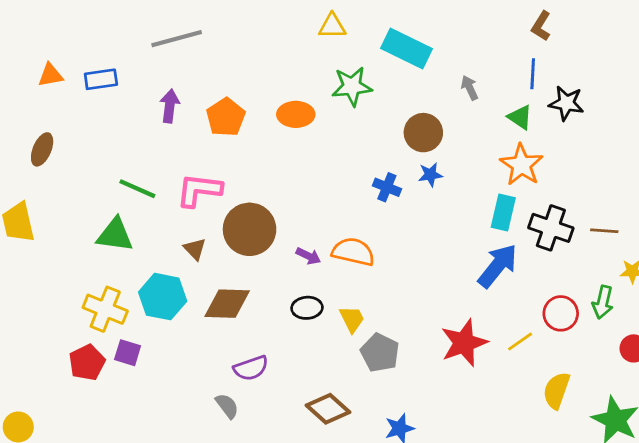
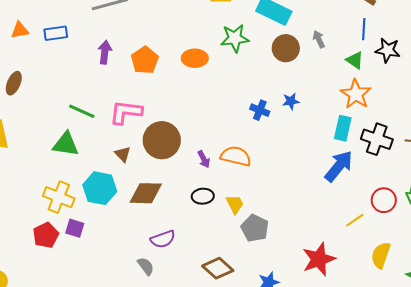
brown circle: (423, 133) -> (286, 48), moved
purple arrow: (308, 256) -> (204, 159), turned 36
red star: (464, 343) -> (319, 259), moved

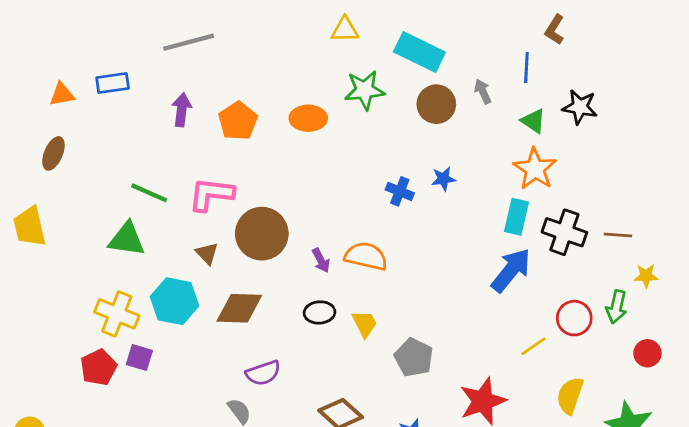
blue line: (364, 29) -> (526, 68), moved
orange triangle: (20, 30) -> (62, 94), moved
gray pentagon: (255, 228) -> (414, 358), moved

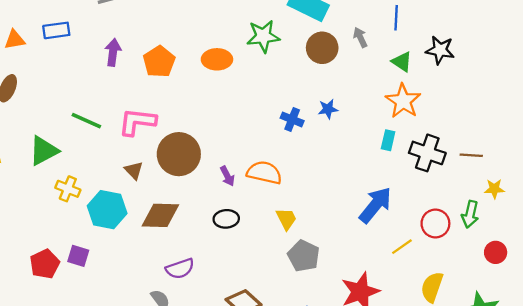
cyan rectangle: (517, 217) -> (388, 140), size x0.7
green triangle: (127, 239) -> (44, 151), moved, turned -36
blue arrow: (511, 270) -> (375, 205), moved
yellow cross: (117, 314) -> (68, 189), moved, size x0.7
yellow trapezoid: (365, 324) -> (286, 219), moved

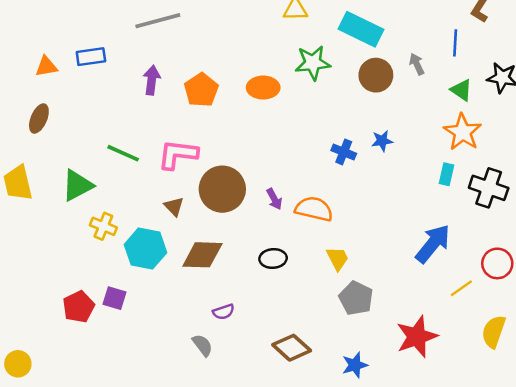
purple arrow: (227, 176) -> (274, 199), moved
purple semicircle: (180, 269) -> (224, 312), size x0.7

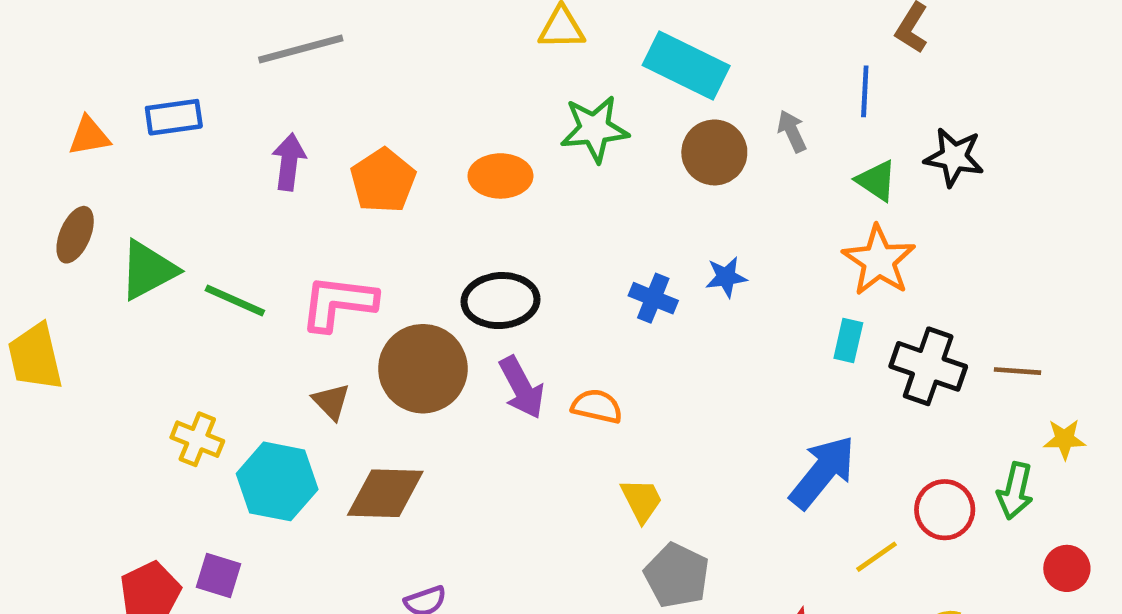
green triangle: (77, 185) -> (148, 270), moved
purple arrow: (274, 199) -> (522, 387), size x1.5
orange semicircle: (314, 209) -> (597, 406), size x0.7
black ellipse: (273, 258) -> (500, 301), moved, size x1.4

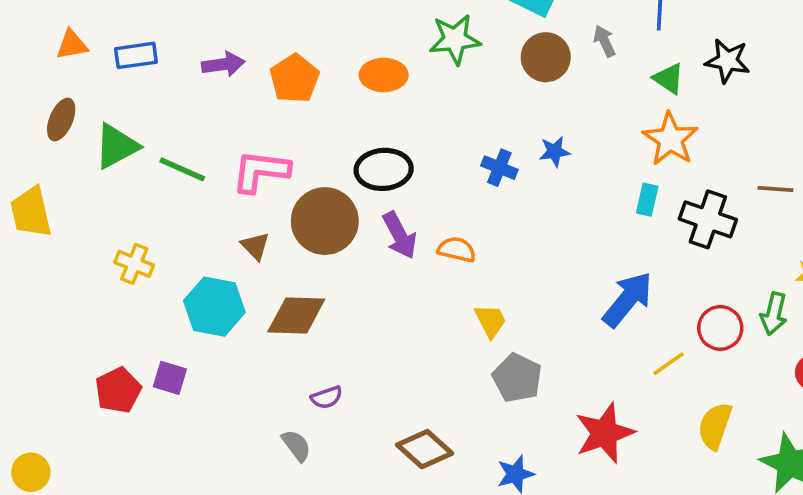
blue rectangle: (174, 117) -> (136, 55), moved
purple arrow: (289, 162) -> (223, 64), turned 75
brown line: (1018, 371) -> (776, 189), moved
yellow cross: (197, 439) -> (134, 264), moved

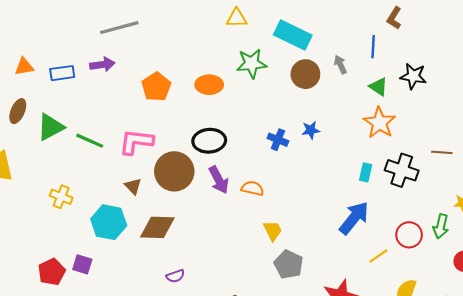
purple arrow: (223, 64) -> (102, 65), moved
cyan rectangle: (647, 200) -> (366, 172), moved

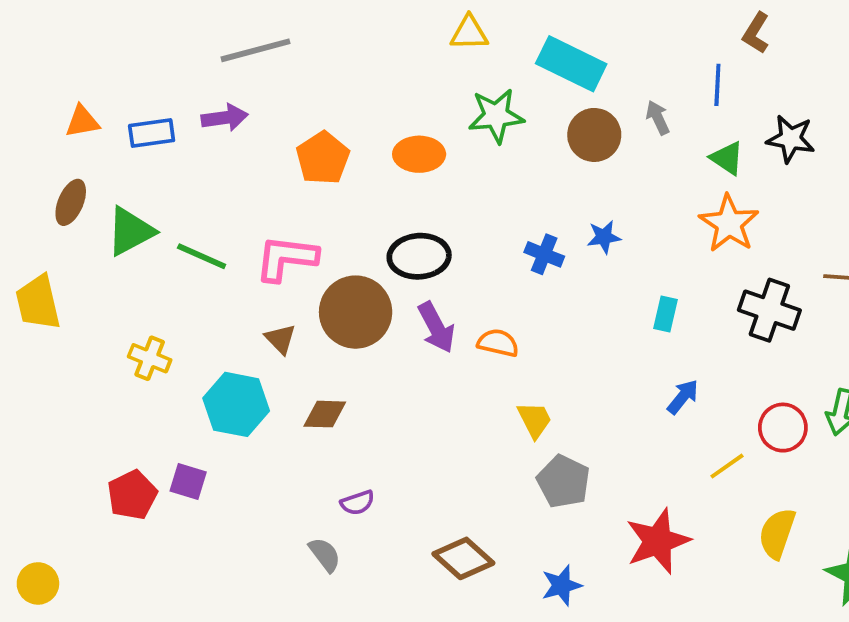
cyan rectangle: (366, 172) -> (665, 314), moved
blue arrow: (354, 218) -> (683, 397), size x0.6
brown diamond: (157, 227) -> (325, 414), size x0.7

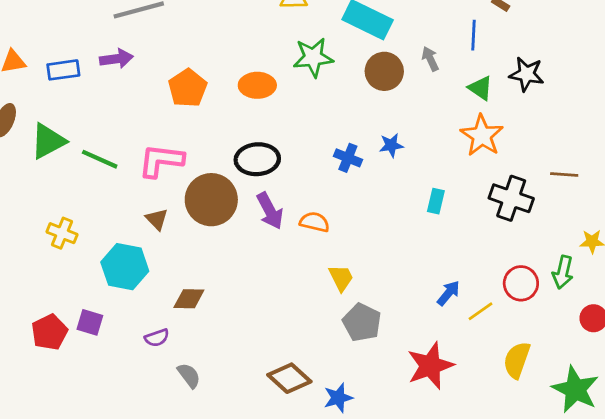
blue arrow: (683, 397) -> (448, 293), moved
brown diamond: (325, 414) -> (189, 299), moved
purple semicircle: (357, 503) -> (157, 338), moved
blue star: (562, 585) -> (338, 398), moved

